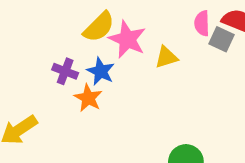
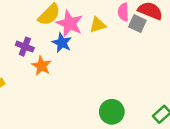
yellow triangle: (166, 57) -> (98, 25), moved
blue star: (101, 71) -> (62, 43), moved

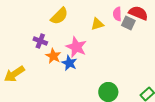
pink star: (70, 24) -> (76, 47), moved
blue star: (62, 43) -> (69, 63), moved

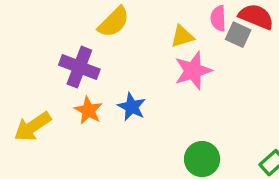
purple cross: (40, 41) -> (79, 67), size x1.5
pink star: (76, 47) -> (193, 71), moved, turned 30
orange star: (53, 56) -> (88, 110), moved

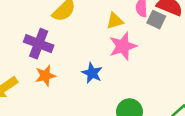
blue star: (132, 107) -> (92, 73), moved
orange star: (88, 110) -> (45, 76), turned 30

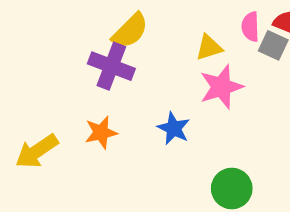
purple cross: (39, 44) -> (111, 66), moved

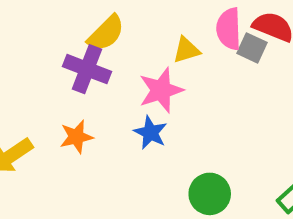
pink semicircle: (250, 27) -> (229, 29), size x1.4
pink star: (221, 87) -> (161, 90), moved

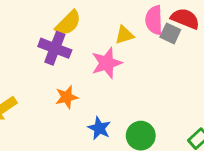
blue star: (150, 133) -> (99, 128), moved
orange star: (76, 137) -> (67, 97), moved

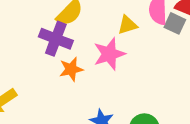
orange star: (67, 97) -> (71, 69), moved

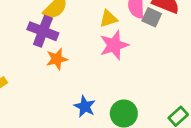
pink star: (109, 54) -> (114, 45), moved

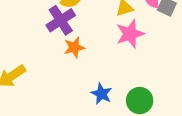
purple cross: (43, 31) -> (61, 20), turned 36

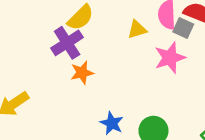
pink star: (130, 34) -> (170, 58), moved

